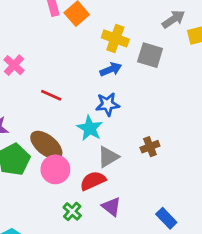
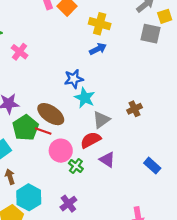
gray square: (150, 55) -> (150, 34), moved
red line: (51, 95) -> (43, 131), moved
blue star: (108, 104) -> (74, 79), moved
pink circle: (55, 169) -> (61, 151), moved

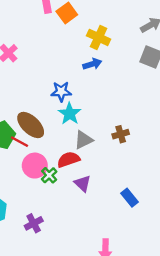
green cross: (76, 166) -> (49, 175), moved

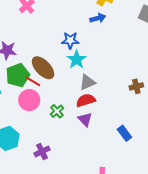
brown cross: (121, 134) -> (136, 86), moved
red semicircle: (68, 160) -> (86, 100), moved
pink circle: (35, 166) -> (29, 100), moved

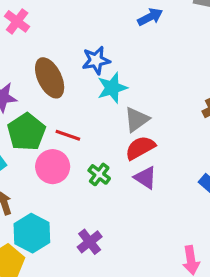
blue arrow: (98, 18) -> (150, 17), moved
cyan star: (77, 60) -> (112, 88), turned 30
brown ellipse: (43, 68) -> (50, 78), moved, turned 30
red line: (33, 81) -> (68, 135), moved

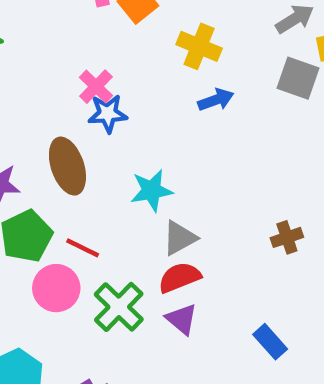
pink cross: (17, 21) -> (96, 87), moved
blue star: (96, 60) -> (108, 114), moved
green cross: (99, 174) -> (119, 307), size x1.6

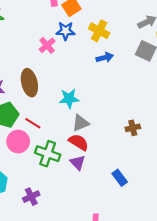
blue star: (108, 114) -> (66, 31), moved
red semicircle: (180, 277) -> (79, 142), turned 48
green cross: (119, 307) -> (48, 154), turned -30

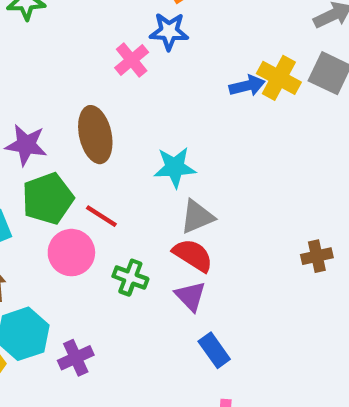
yellow cross: (99, 31) -> (279, 78), moved
brown cross: (133, 128) -> (317, 256), moved
green cross: (48, 154) -> (130, 278), size x0.7
blue rectangle: (120, 178) -> (214, 350), moved
purple cross: (31, 197) -> (76, 358), moved

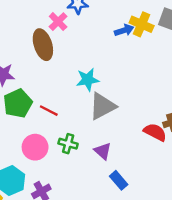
brown ellipse: (95, 135) -> (43, 45), moved
gray triangle: (197, 217) -> (102, 106), size x1.4
pink circle: (71, 253) -> (35, 147), moved
red semicircle: (193, 255) -> (155, 132), moved

